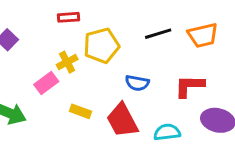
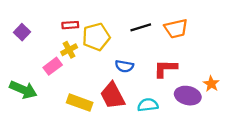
red rectangle: (69, 17) -> (70, 25), moved
yellow rectangle: (80, 111) -> (80, 103), moved, size x1.5

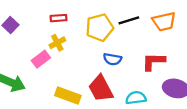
yellow pentagon: (96, 37) -> (100, 27), moved

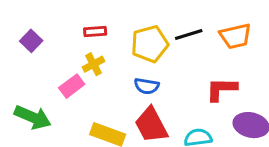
blue semicircle: (112, 59) -> (147, 86), moved

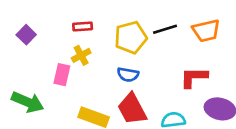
pink rectangle: (72, 86) -> (62, 75), turned -40

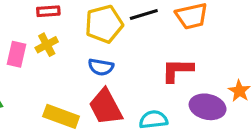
pink rectangle: (62, 75) -> (16, 54), moved

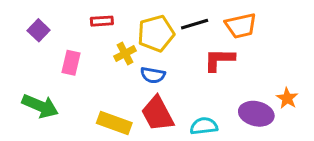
yellow cross: (47, 45) -> (125, 53), moved
red L-shape: (177, 70) -> (219, 60), moved

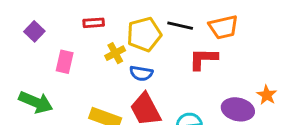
black line: (195, 24) -> (180, 26), turned 30

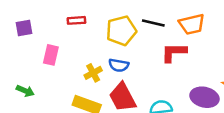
purple square: (34, 31) -> (24, 28), turned 36
yellow cross: (115, 53) -> (93, 73), moved
green arrow: (36, 102) -> (25, 91), size x0.6

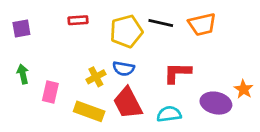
red L-shape: (174, 52) -> (177, 73), moved
pink rectangle: (51, 55) -> (50, 92), moved
green arrow: (25, 91) -> (23, 74), moved, turned -126

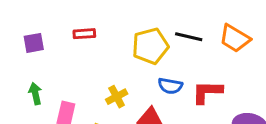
red rectangle: (78, 20) -> (84, 34), moved
orange trapezoid: (202, 24) -> (235, 38), turned 44
blue semicircle: (124, 69) -> (170, 86), moved

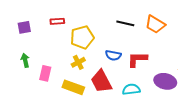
yellow pentagon: (150, 46) -> (82, 37), moved

